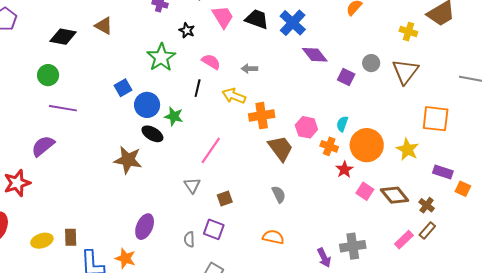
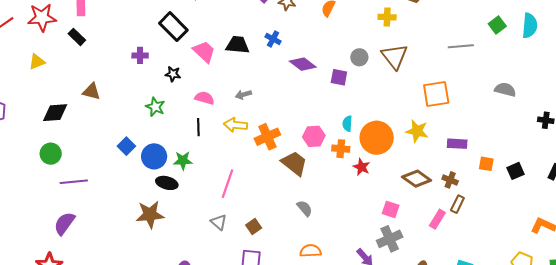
blue cross: (293, 23) -> (273, 39), size x0.6
green star: (161, 57) -> (155, 107), size x0.7
orange square: (463, 189) -> (486, 164), moved
pink square: (365, 191) -> (391, 209), moved

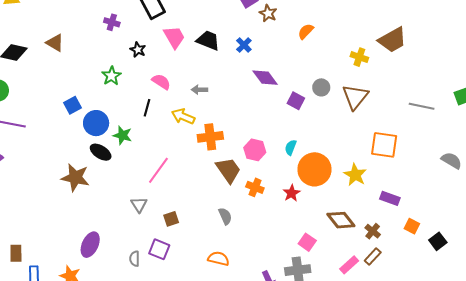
orange cross: (341, 149) -> (255, 187), moved
black square: (515, 171) -> (438, 241), turned -30

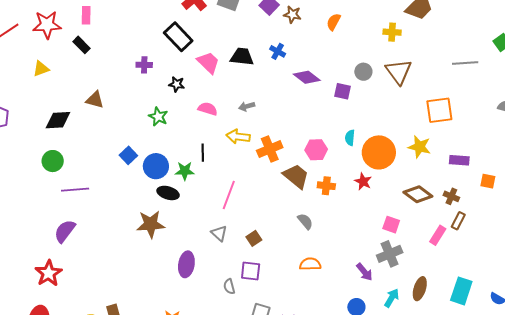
black line: (147, 108) -> (203, 153), moved
purple ellipse: (90, 245) -> (186, 264), moved

